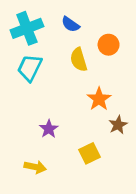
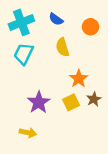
orange circle: (109, 45) -> (91, 27), moved
purple star: (49, 129) -> (39, 102), size x1.5
yellow square: (89, 153) -> (71, 102), moved

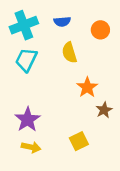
blue semicircle: (56, 19) -> (62, 22), turned -40
purple star: (39, 102) -> (28, 120), moved
yellow square: (71, 102) -> (79, 141), moved

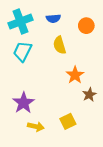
yellow arrow: (31, 147) -> (36, 126), moved

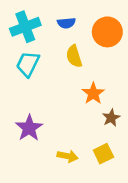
orange circle: (86, 26) -> (107, 32), size x1.5
yellow square: (68, 121) -> (103, 154), moved
yellow arrow: (36, 126) -> (68, 156), moved

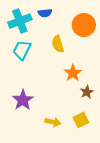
blue semicircle: (66, 23) -> (45, 13), moved

